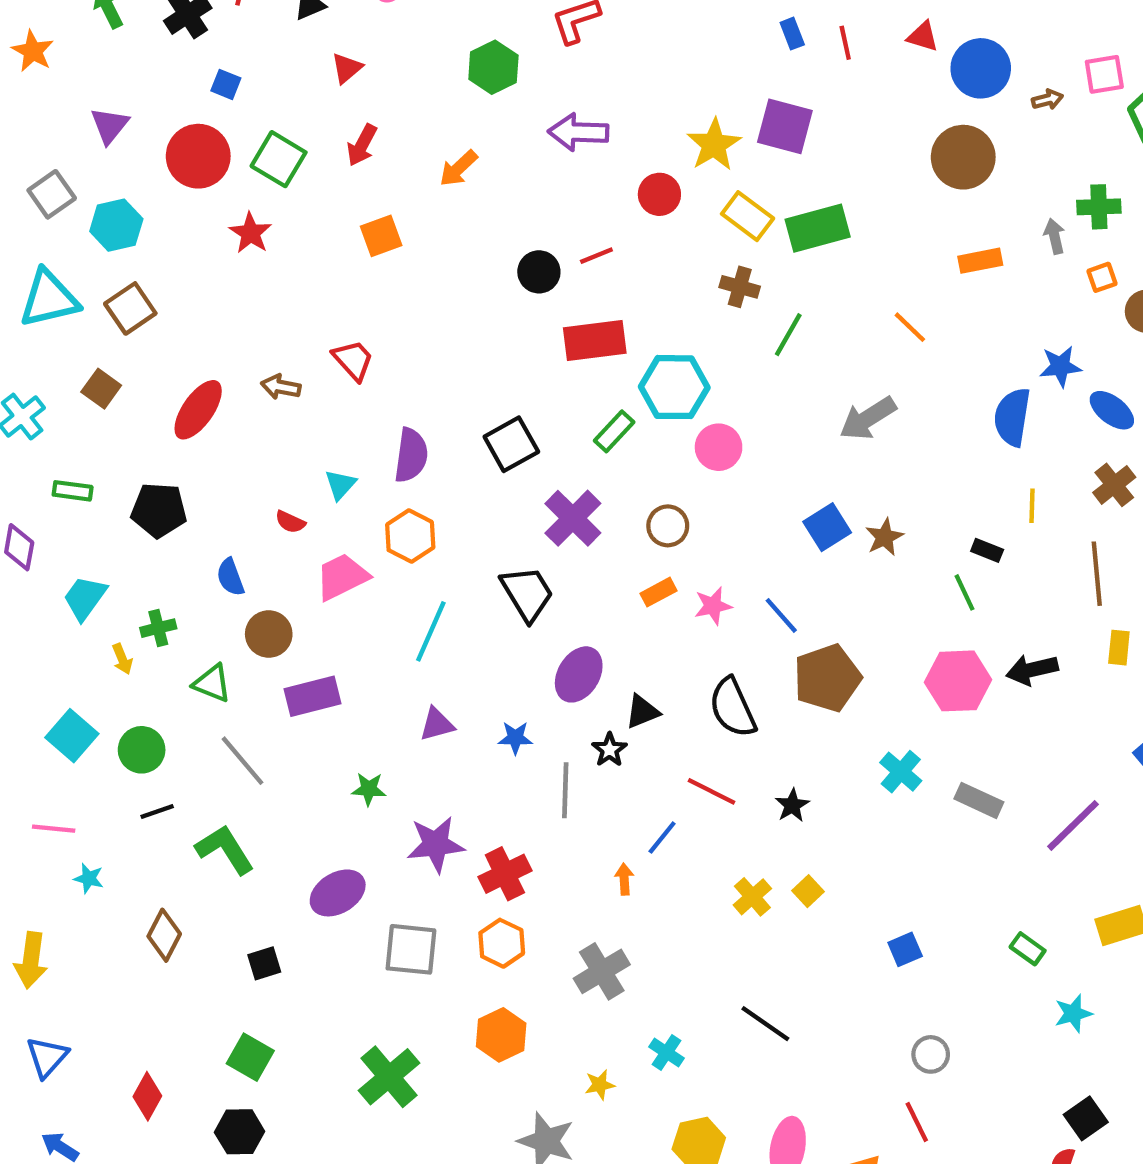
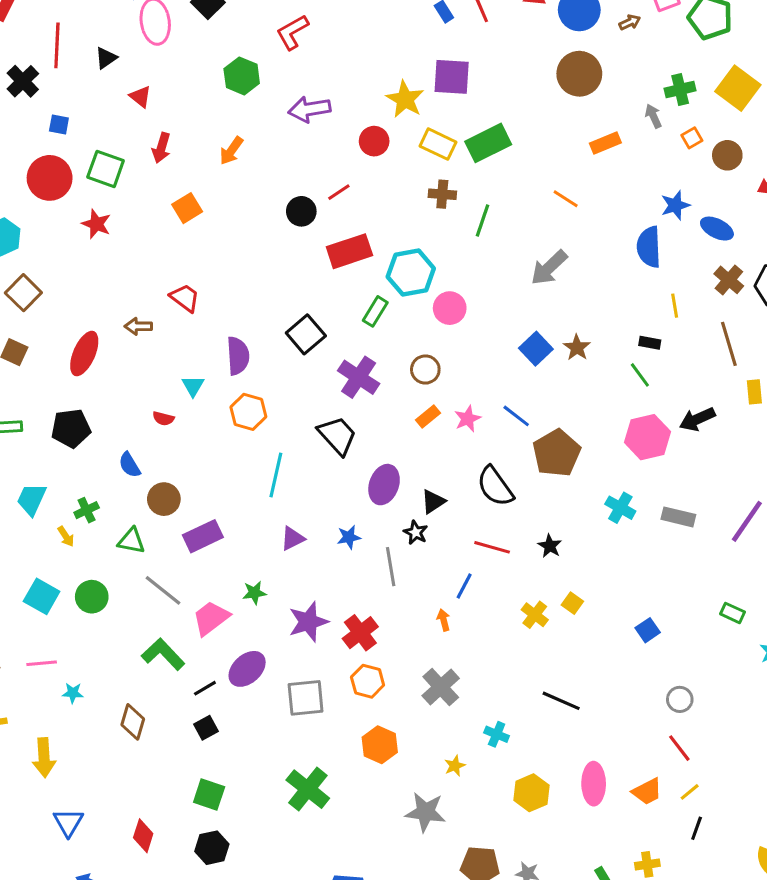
red triangle: (347, 68) -> (140, 97), turned -30
pink trapezoid: (342, 577) -> (211, 618), moved
black line: (157, 812) -> (205, 688), moved

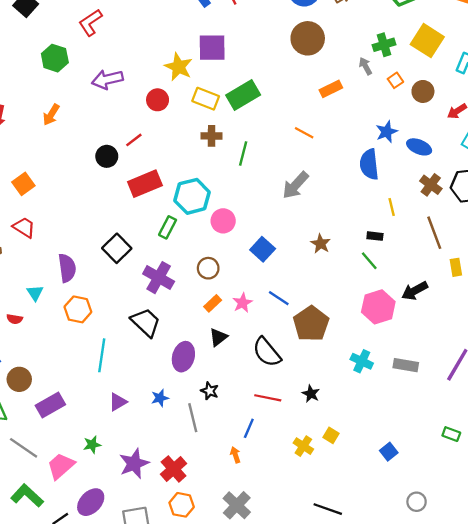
orange square: (187, 208) -> (23, 184), moved
blue square: (536, 349) -> (263, 249), moved
black triangle: (433, 502) -> (218, 337), moved

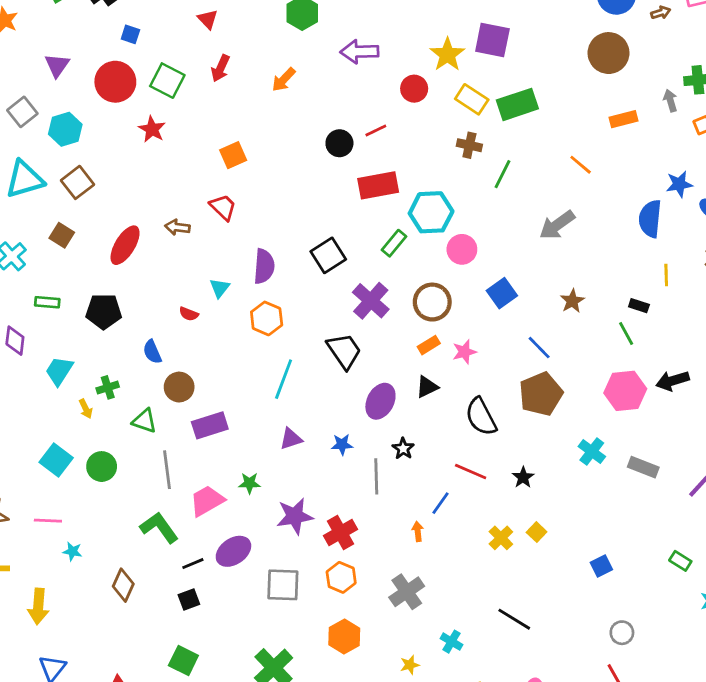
brown circle: (208, 268) -> (432, 302), size x1.4
blue line: (279, 298) -> (539, 348), moved
gray line: (24, 448) -> (167, 470), turned 36

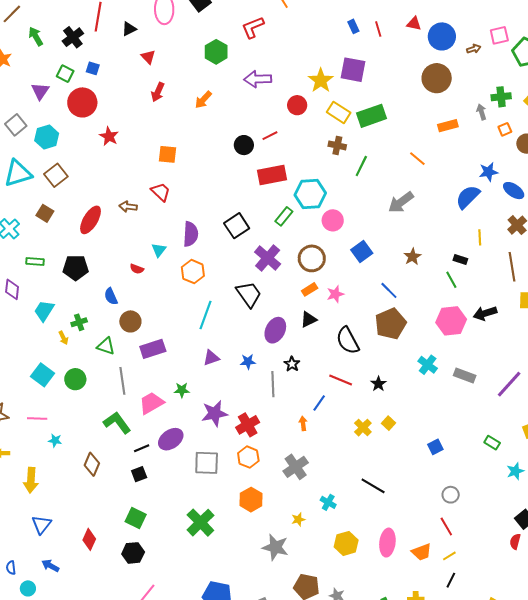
green square: (167, 81) -> (65, 74), moved, size x0.7
orange square: (233, 155) -> (168, 154), turned 30
blue semicircle: (650, 219) -> (468, 197), turned 40

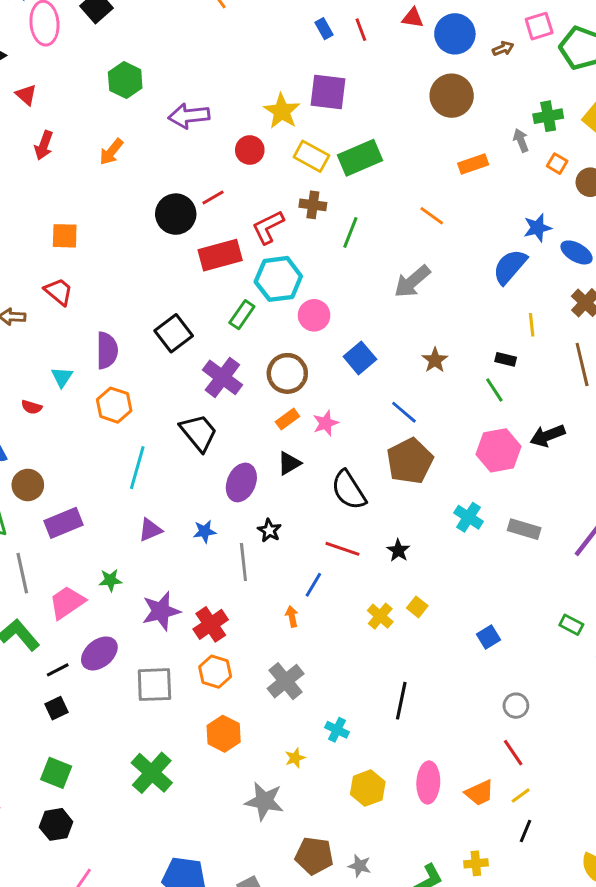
red L-shape: (253, 27) -> (268, 227), moved
orange square: (505, 129) -> (557, 164), turned -32
black circle: (244, 145) -> (176, 214), size x1.4
black line: (373, 486) -> (401, 701), turned 75

